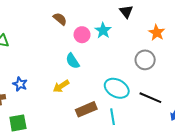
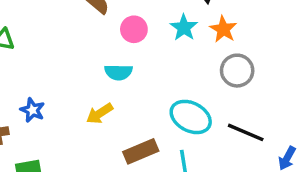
cyan star: (103, 30) -> (184, 28), moved
orange star: (157, 33) -> (223, 29), moved
cyan semicircle: (73, 61) -> (118, 72), turned -56

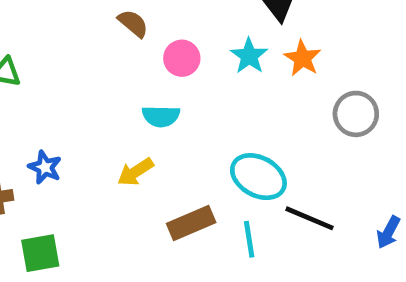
gray circle: (237, 71) -> (356, 114), moved
black line: (246, 132) -> (309, 218), moved

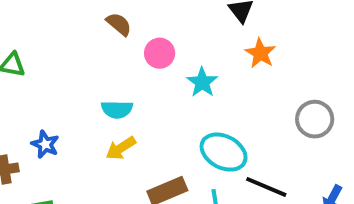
cyan star: (249, 56) -> (202, 82), moved
gray circle: (356, 114) -> (315, 119), moved
cyan semicircle: (161, 116) -> (117, 109), moved

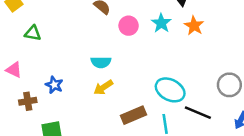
cyan star: (202, 82) -> (161, 23), moved
gray circle: (315, 119) -> (229, 85), moved

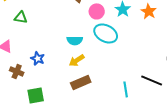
cyan ellipse: (170, 90) -> (106, 33), moved
brown cross: (28, 101) -> (17, 71), turned 32
brown rectangle: (134, 115) -> (81, 82), moved

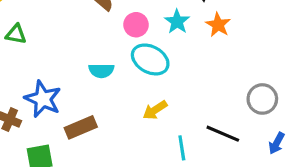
blue star: (38, 58) -> (43, 99), size x1.6
yellow arrow: (77, 60) -> (155, 110), moved
brown rectangle: (81, 82) -> (81, 127), moved

